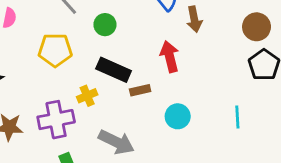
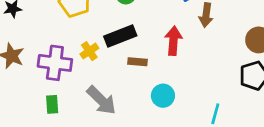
black rectangle: (114, 70) -> (120, 36), turned -64
yellow cross: (87, 96) -> (89, 51), turned -30

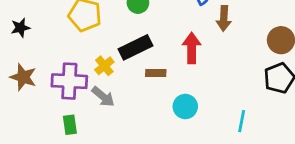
gray arrow: (101, 100) -> (103, 97), moved, size x0.7

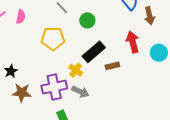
black star: (20, 28) -> (11, 71), moved
cyan circle: (185, 107) -> (159, 53), moved

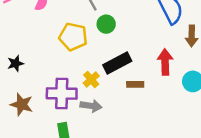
green circle: (87, 20) -> (106, 24), moved
gray arrow: (80, 92) -> (91, 106), turned -30
brown star: (22, 93) -> (22, 104), moved

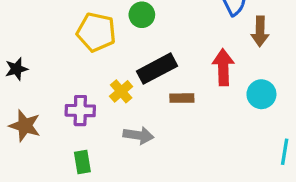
purple cross: (62, 94) -> (80, 111), size x0.7
gray arrow: (91, 106) -> (138, 135), moved

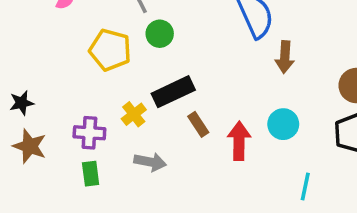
red arrow: (223, 67) -> (239, 141), moved
black star: (16, 69) -> (22, 103), moved
brown rectangle: (182, 98) -> (198, 124), turned 55
green rectangle: (82, 162) -> (91, 174), moved

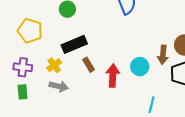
yellow pentagon: (110, 50) -> (30, 31), moved
brown arrow: (285, 57) -> (163, 55), moved
yellow cross: (134, 114) -> (54, 65), moved

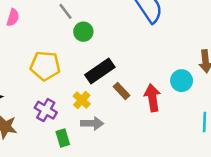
purple cross: (23, 67) -> (46, 110), turned 36
green rectangle: (23, 92) -> (63, 138), moved

